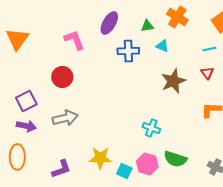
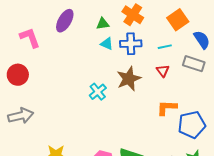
cyan triangle: (162, 46) -> (107, 44), moved
blue cross: (128, 51) -> (131, 44), moved
cyan cross: (151, 128) -> (98, 92), moved, turned 30

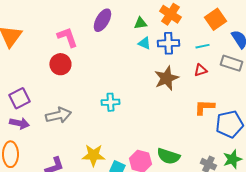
red triangle: (163, 71) -> (200, 70), turned 48
red circle: (18, 75) -> (60, 64), moved
cyan cross: (98, 92) -> (110, 102), moved, turned 36

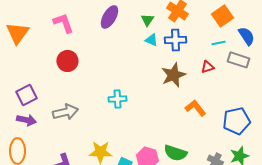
green triangle: (140, 23) -> (147, 20), turned -48
pink L-shape: (67, 37) -> (63, 23), moved
cyan line: (202, 46) -> (218, 43), moved
orange L-shape: (204, 107) -> (195, 108), moved, turned 50

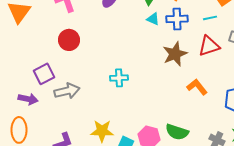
cyan line: (218, 43) -> (210, 18), moved
red triangle: (207, 67) -> (209, 46), size x1.6
purple square: (26, 95) -> (44, 74), moved

